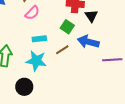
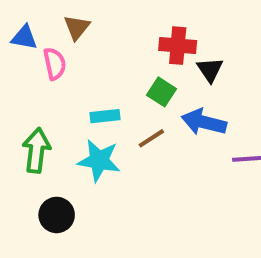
pink semicircle: (32, 13) -> (55, 64), moved, turned -56
black circle: (24, 87) -> (57, 215), moved

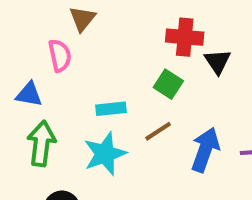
blue triangle: (24, 37) -> (29, 94), moved
blue arrow: (204, 122) -> (205, 150), moved, turned 96
cyan star: (99, 161) -> (105, 154), turned -30

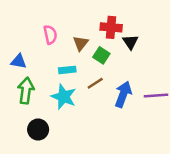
brown triangle: (82, 19) -> (81, 43), moved
pink semicircle: (60, 55) -> (50, 35), moved
cyan star: (105, 154) -> (64, 97), turned -30

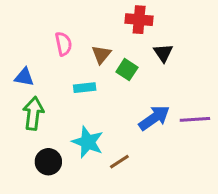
red cross: (111, 27) -> (139, 20), moved
brown line: (95, 83) -> (119, 162), moved
blue arrow: (123, 94) -> (154, 118), turned 35
cyan star: (64, 97) -> (88, 142), moved

